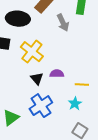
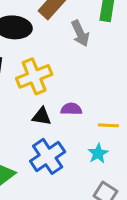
yellow cross: (32, 52) -> (34, 76), turned 30
black triangle: (37, 79) -> (42, 116), turned -40

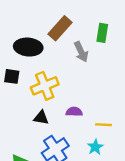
black triangle: (42, 116) -> (41, 118), moved

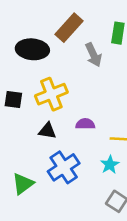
black square: (12, 76) -> (13, 100), moved

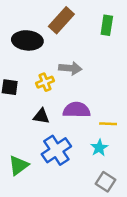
gray arrow: (93, 55) -> (70, 68), moved, turned -60
yellow cross: (51, 94) -> (45, 82), size x0.6
purple semicircle: (85, 124) -> (77, 110), size x1.5

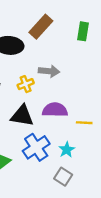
black triangle: (41, 116) -> (22, 116), size x1.5
cyan star: (99, 148) -> (67, 150), moved
gray square: (106, 182) -> (63, 177), moved

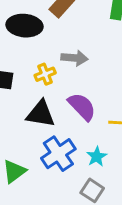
purple semicircle: (55, 110) -> (82, 107), turned 45

